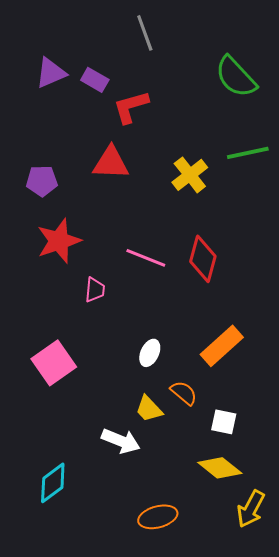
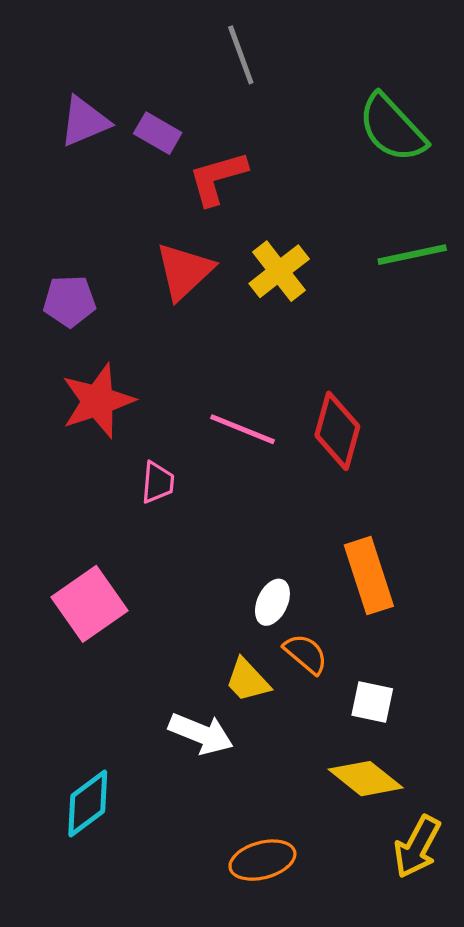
red triangle: (111, 163) -> (184, 271), turned -45
yellow cross: (190, 175) -> (279, 271), moved
orange rectangle: (222, 346) -> (369, 576), turned -66
white ellipse: (150, 353) -> (272, 602), moved

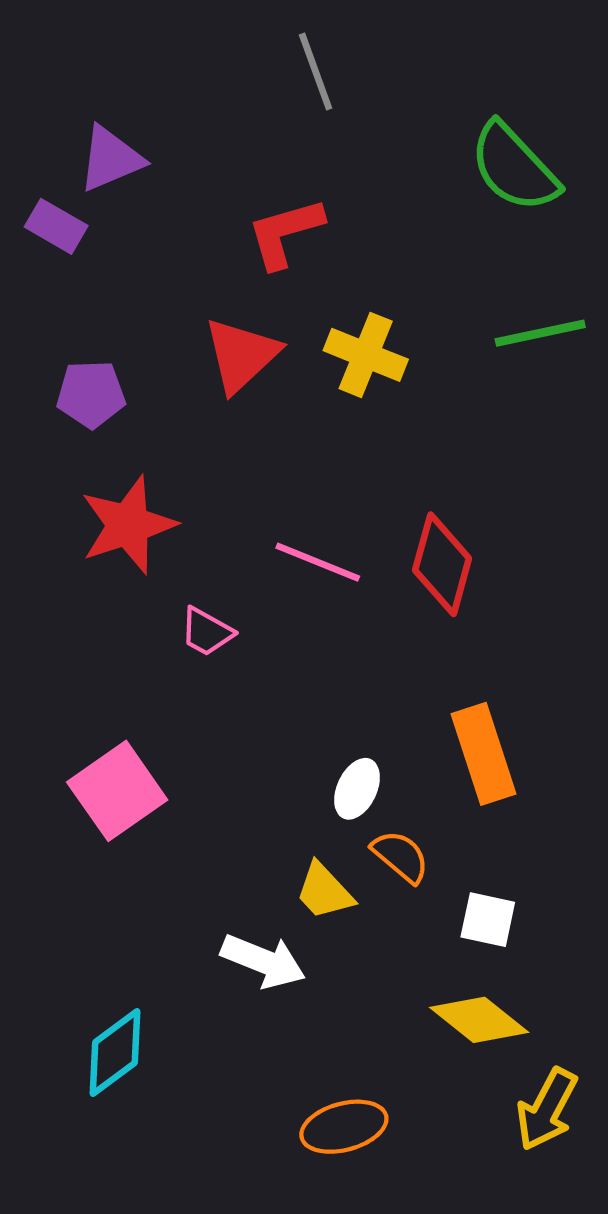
purple rectangle: (158, 133) -> (56, 226), moved
yellow cross: (279, 271) -> (366, 355), turned -30
pink trapezoid: (158, 482) -> (207, 632), turned 114

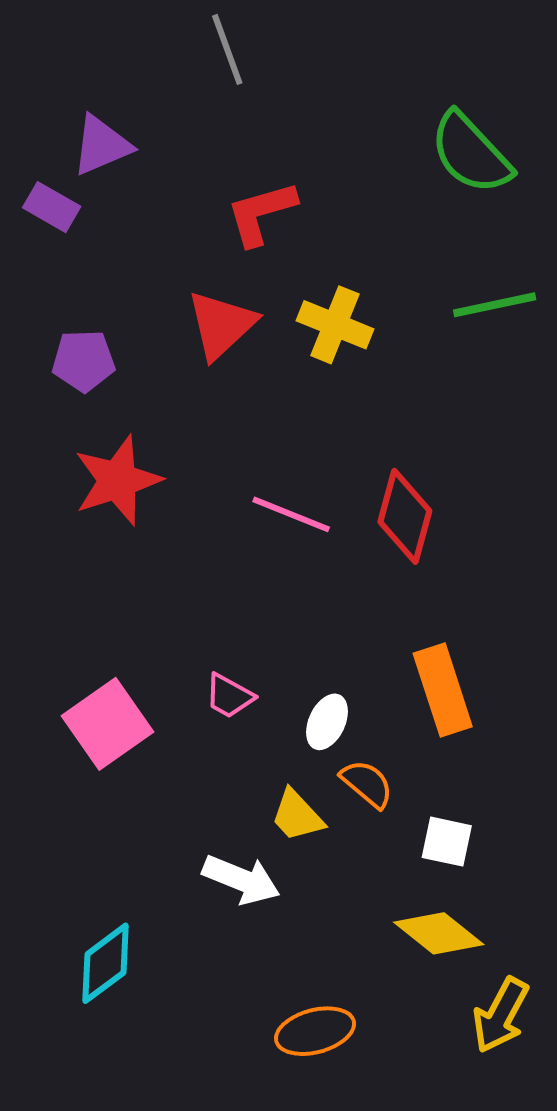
gray line: (316, 71) -> (227, 49), moved
pink trapezoid: (207, 632) -> (229, 696), moved

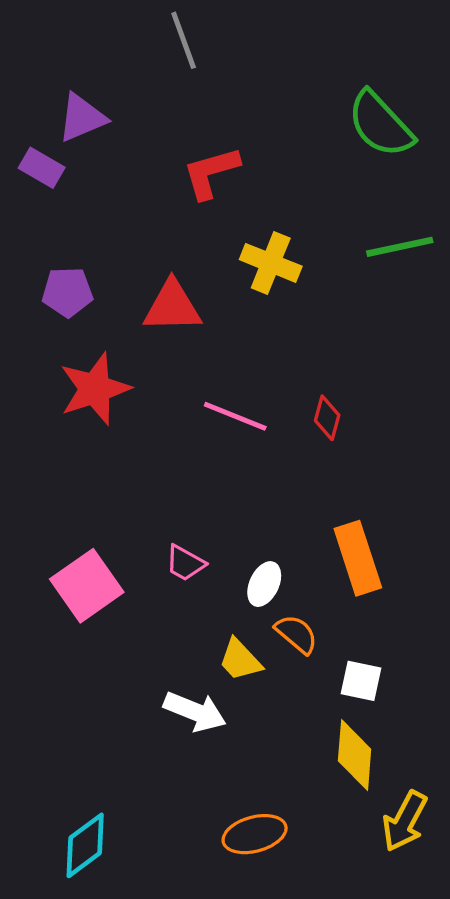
red triangle: (221, 325) -> (172, 307), moved, turned 42
red diamond: (405, 516) -> (327, 418), size x0.6
yellow diamond: (439, 933) -> (355, 755), turned 56
cyan diamond: (106, 963) -> (85, 845), moved

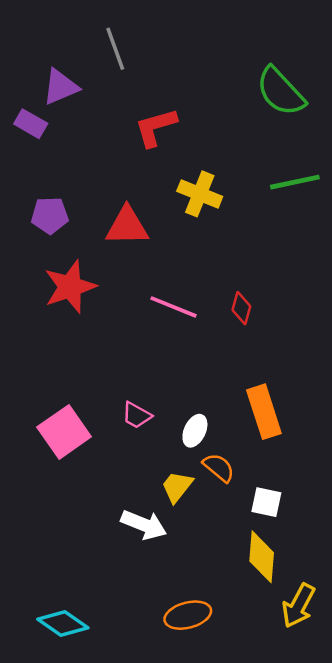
gray line: (184, 40) -> (115, 49), moved
yellow trapezoid: (240, 660) -> (177, 487), turned 81
cyan diamond: (85, 845) -> (63, 623), turned 72

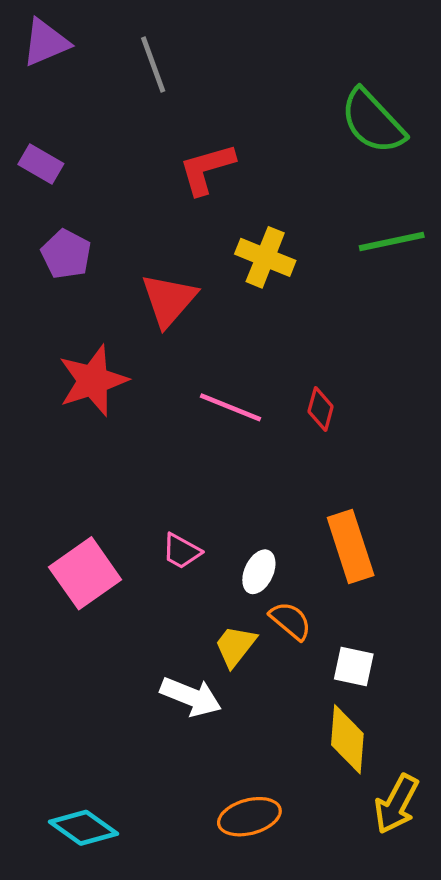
purple triangle: (60, 87) -> (46, 42), moved
purple pentagon: (50, 215) -> (66, 254), moved, turned 30
red triangle: (127, 226) -> (169, 300), turned -48

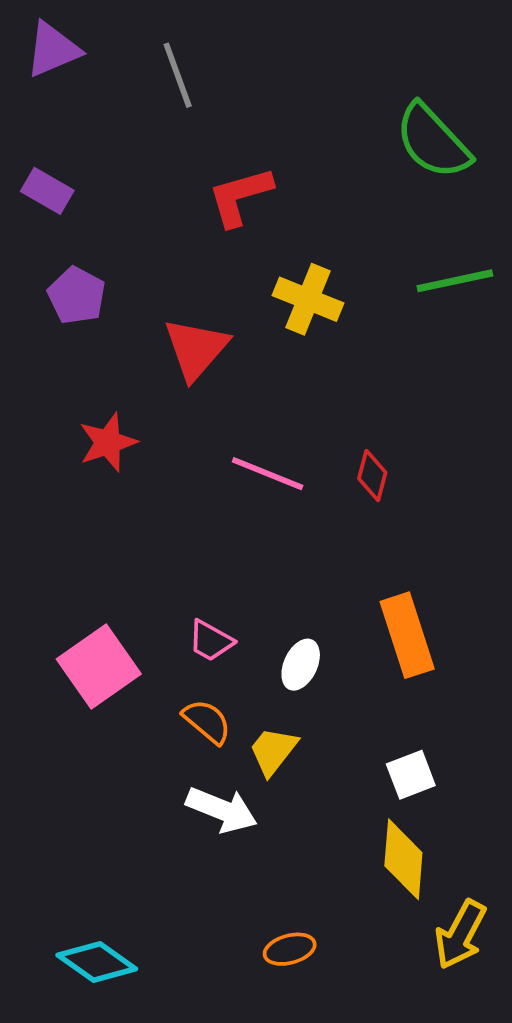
red star: (93, 381) -> (108, 442), size x0.7
orange semicircle: (291, 621) -> (207, 722), moved
white square: (354, 667) -> (411, 775), turned -33
orange ellipse: (249, 817) -> (290, 949), size x0.7

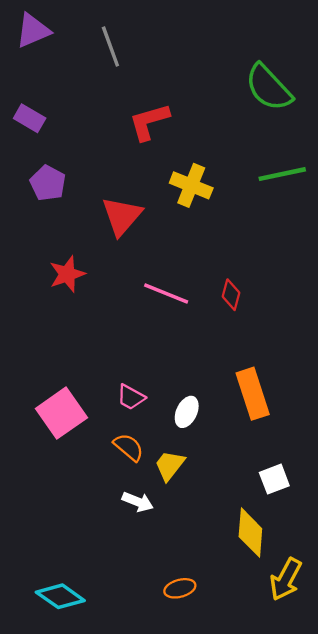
white square: (411, 775) -> (274, 479), moved
white arrow: (222, 810) -> (138, 502), size x0.7

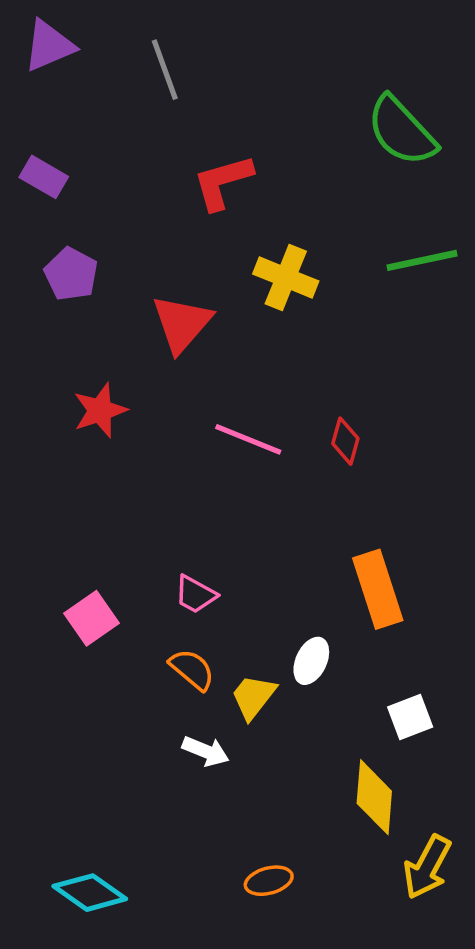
white ellipse: (187, 412) -> (311, 661), moved
pink square: (61, 413) -> (92, 618), size x0.7

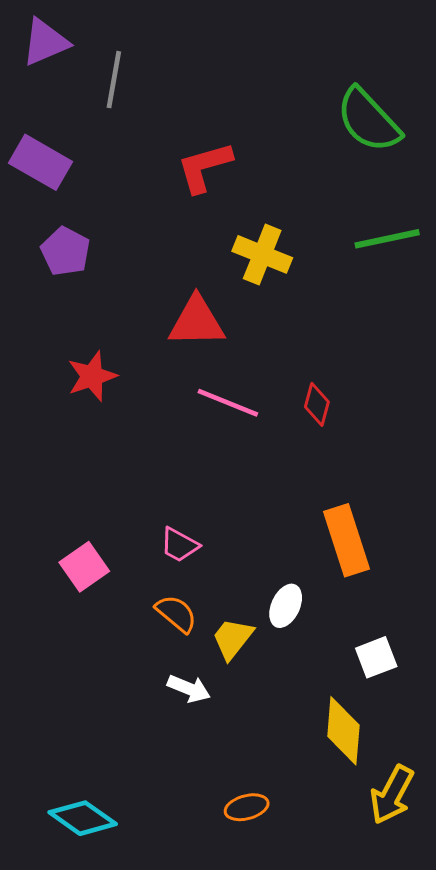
gray line: (165, 70) -> (114, 80), moved, turned 30
purple rectangle: (44, 177) -> (40, 162), size x1.4
red triangle: (182, 324) -> (197, 322), moved, turned 48

